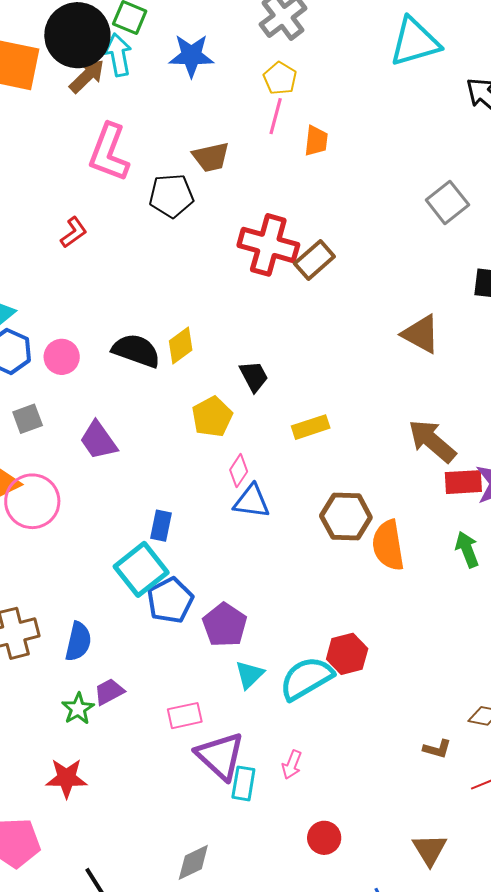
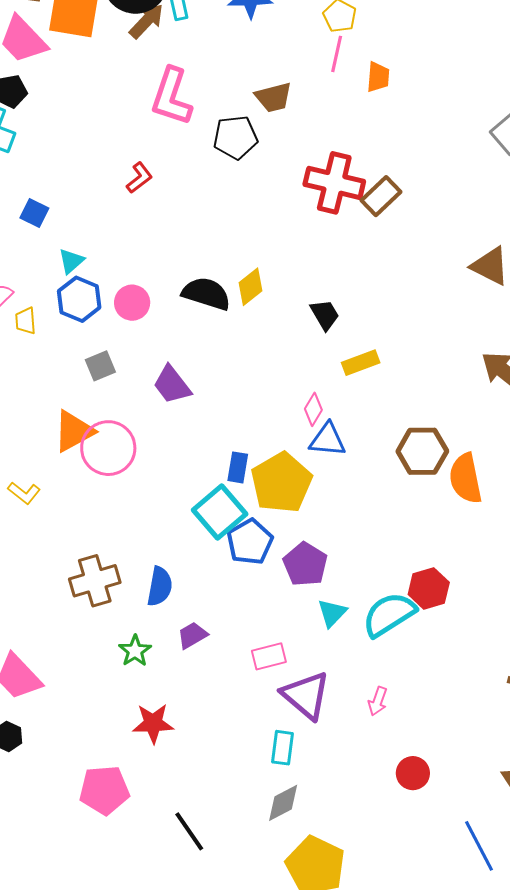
yellow pentagon: (212, 417) -> (281, 483), moved, size x1.5
yellow rectangle: (311, 427) -> (361, 363), moved
green star: (78, 709) -> (135, 651), moved
cyan rectangle: (243, 783) -> (282, 748), moved

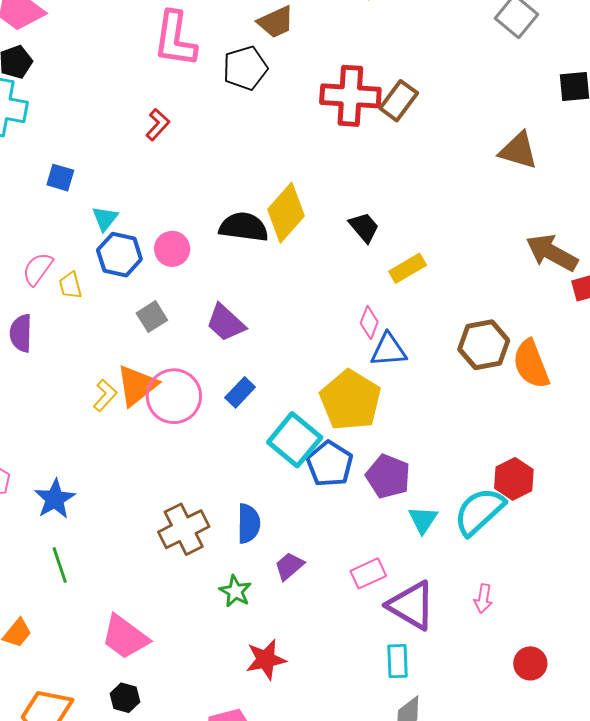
yellow diamond: (251, 287) -> (286, 213), size x1.5
blue rectangle: (238, 467) -> (240, 392), moved, turned 44
yellow L-shape: (24, 493) -> (105, 395), moved, turned -76

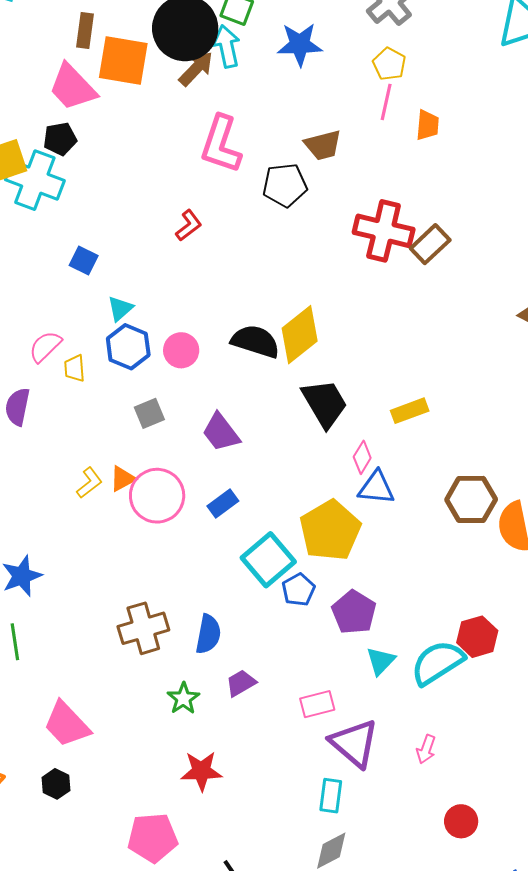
black trapezoid: (364, 227) -> (325, 403), moved, size x1.6
orange triangle: (137, 386) -> (123, 479), size x0.6
blue pentagon: (330, 464) -> (298, 590), size x0.7

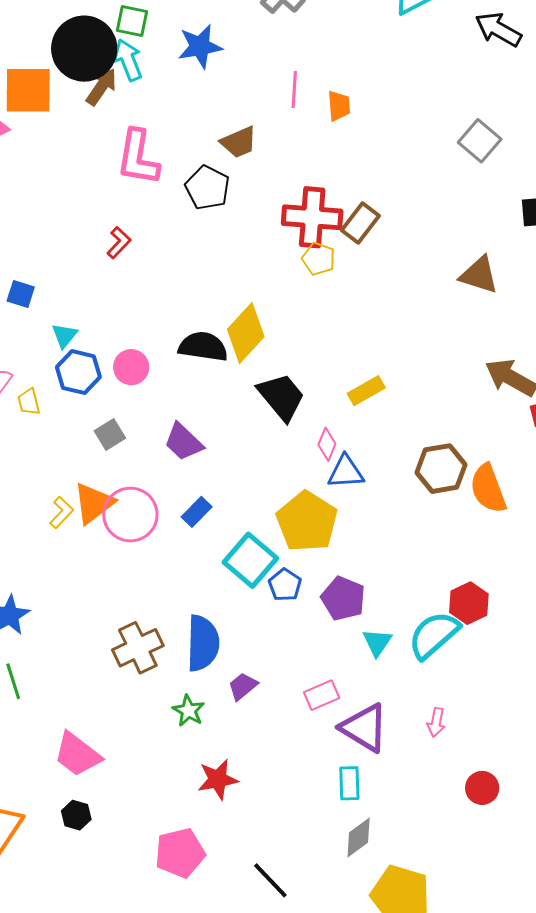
yellow pentagon: (389, 64) -> (319, 259), moved
black pentagon: (285, 185) -> (207, 188), turned -30
orange triangle: (123, 479) -> (94, 503), size x1.6
blue semicircle: (208, 634) -> (203, 643), size x1.4

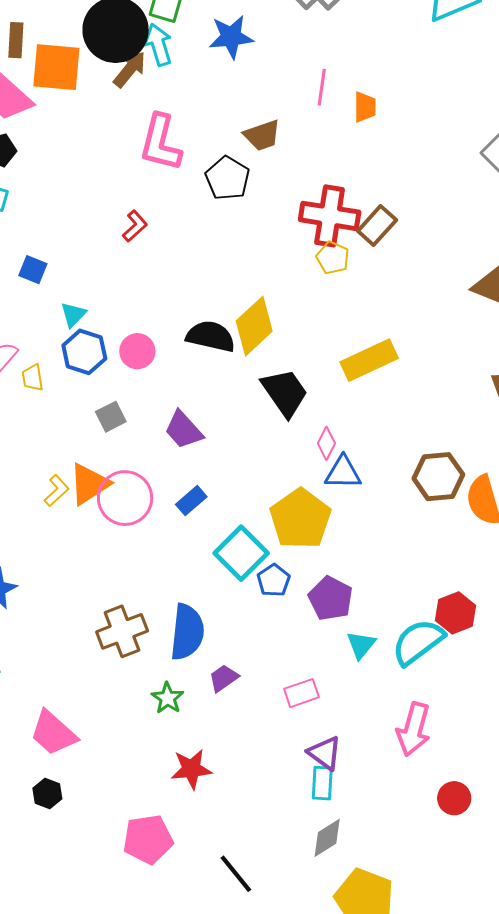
yellow rectangle: (366, 391) -> (369, 360), moved, size x1.5
pink arrow: (436, 722) -> (414, 729), size x1.8
purple triangle: (364, 728) -> (325, 753), moved, size x0.7

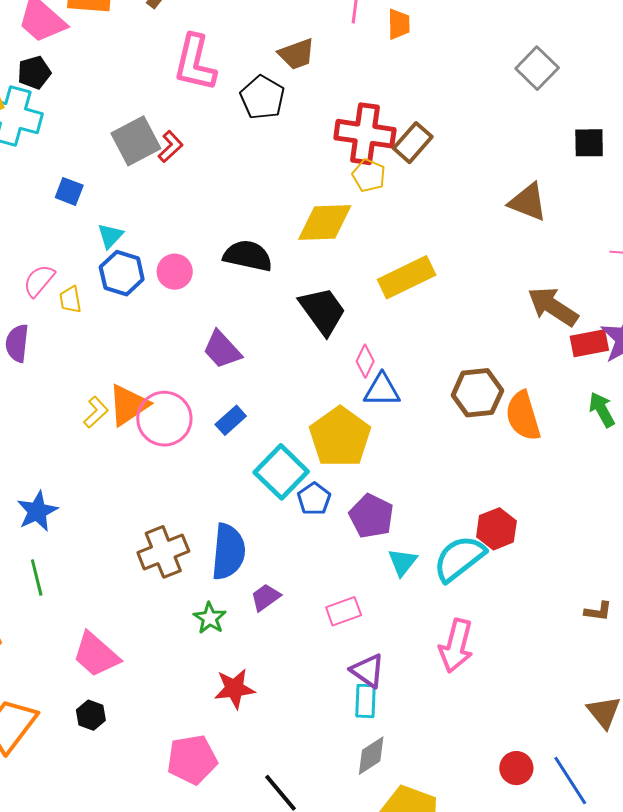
yellow diamond: (254, 326) -> (325, 223), moved, turned 42
gray square: (111, 417) -> (136, 141), moved, size x1.6
red circle: (454, 798) -> (516, 768), moved

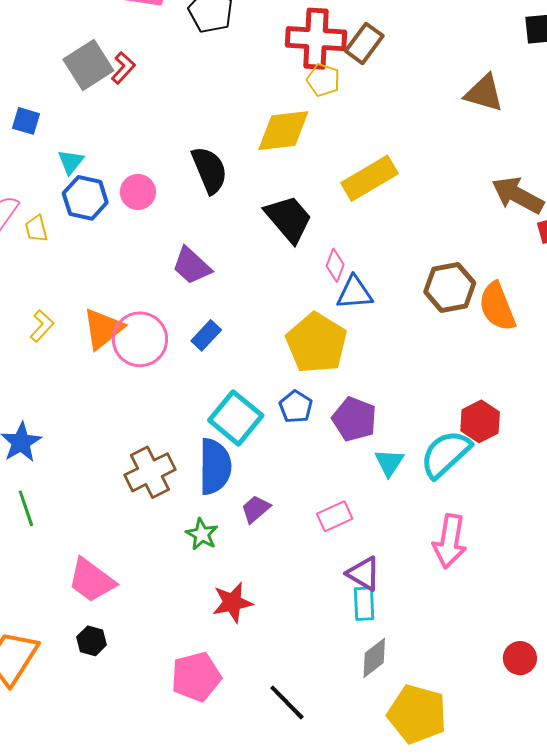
black semicircle: (248, 256) -> (209, 170), turned 60
yellow L-shape: (96, 412) -> (42, 326), moved
cyan square: (281, 472) -> (236, 418), moved

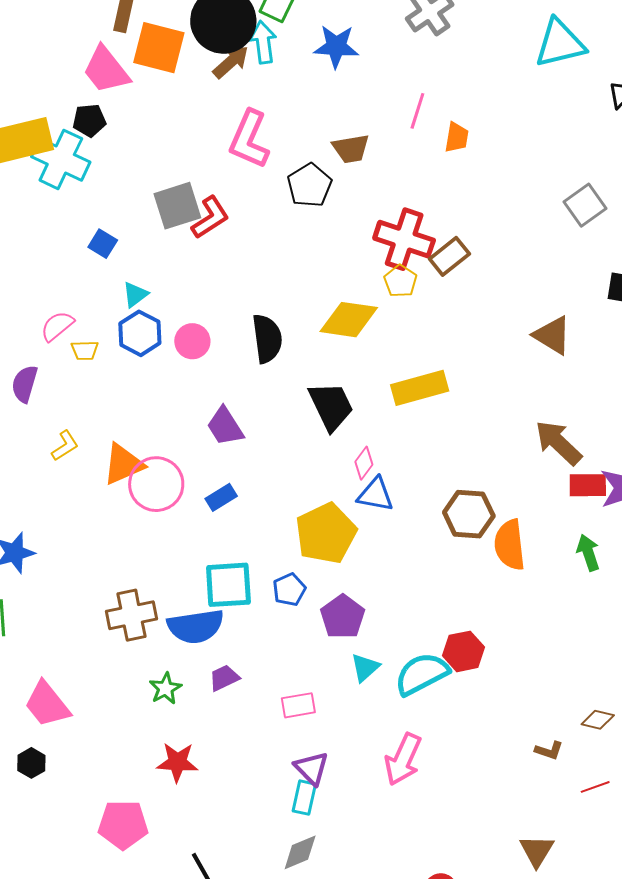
red L-shape: (123, 68) -> (210, 217), size x1.4
yellow trapezoid: (36, 229) -> (85, 350), turned -92
cyan square: (236, 418) -> (228, 585), turned 32
blue semicircle: (215, 467) -> (196, 626), turned 66

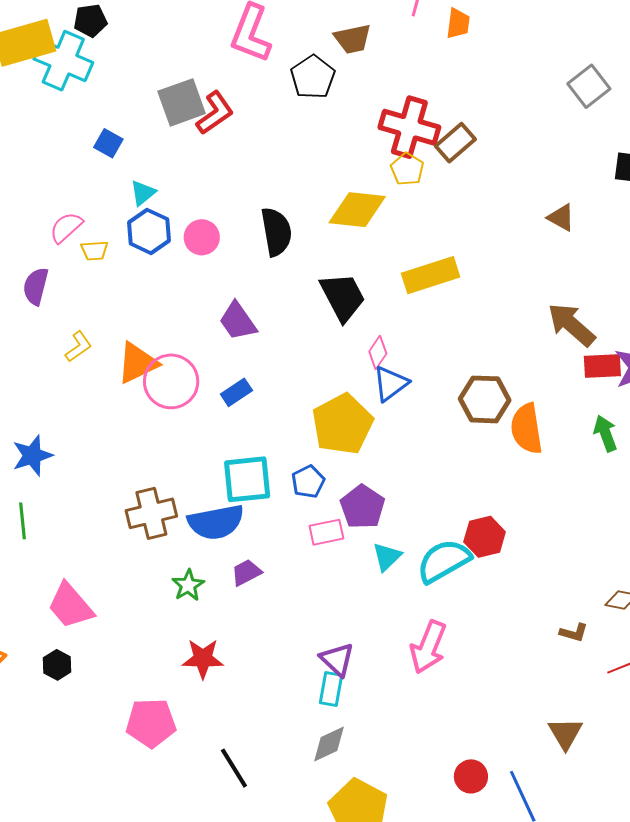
brown triangle: (552, 335) -> (561, 218), size x0.7
blue triangle: (375, 495) -> (391, 384), turned -45
pink rectangle: (298, 705) -> (326, 532), moved

